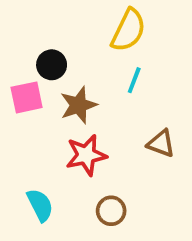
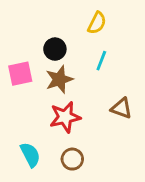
yellow semicircle: (128, 30) -> (97, 23), size x0.7
black circle: (52, 65) -> (55, 49), moved
brown circle: (111, 211) -> (72, 159), moved

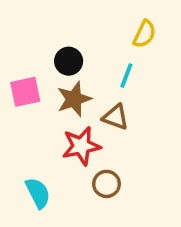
yellow semicircle: (97, 23) -> (144, 34), moved
brown triangle: (122, 108) -> (116, 117), moved
brown circle: (72, 159) -> (107, 184), moved

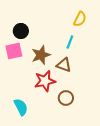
black circle: (69, 61) -> (21, 31), moved
brown circle: (107, 184) -> (66, 98), moved

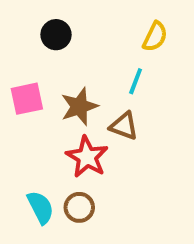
black circle: (21, 31) -> (56, 35), moved
red star: (45, 81) -> (87, 157), turned -30
brown circle: (66, 98) -> (79, 207), moved

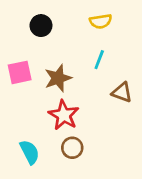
yellow semicircle: (155, 37) -> (101, 21), moved, turned 55
brown triangle: (124, 126) -> (122, 92), moved
brown circle: (79, 207) -> (72, 148), moved

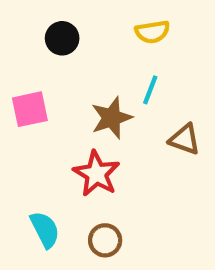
brown star: (58, 78) -> (112, 118), moved
brown circle: (72, 148) -> (105, 240), moved

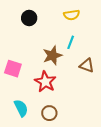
pink square: (30, 109) -> (13, 69), moved, turned 30

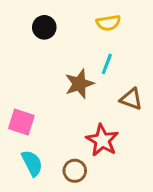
pink square: (13, 69) -> (21, 122), moved
red star: (45, 82) -> (102, 140), moved

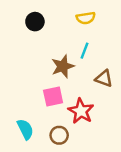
pink square: (21, 122) -> (53, 97), moved, turned -30

